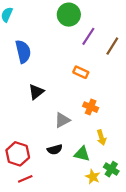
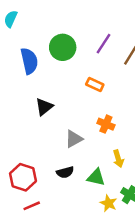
green circle: (69, 15) -> (63, 47), moved

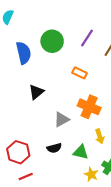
orange cross: (106, 124) -> (89, 107), size x1.5

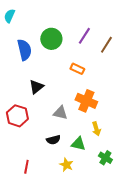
gray triangle: (62, 119) -> (60, 113), turned 42
red hexagon: (18, 152) -> (17, 116), moved
yellow star: (91, 174) -> (66, 165), moved
red line: (26, 177) -> (26, 167), turned -56

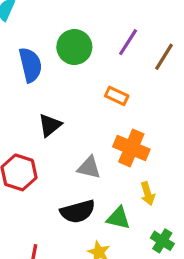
black semicircle: (53, 140) -> (78, 211), size x1.5

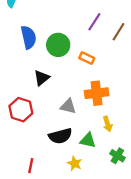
green circle: (74, 47) -> (58, 45), moved
orange cross: (131, 148) -> (97, 93), turned -30

